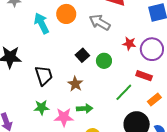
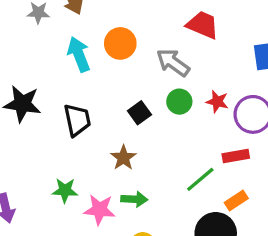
green circle: (104, 61) -> (179, 102), moved
black trapezoid: (44, 76) -> (77, 120), moved
red rectangle: (144, 76) -> (236, 156), turned -35
orange rectangle: (154, 100) -> (236, 201), moved

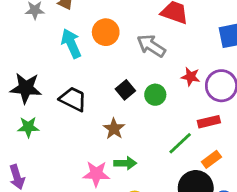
green circle: (179, 102) -> (155, 95), moved
black trapezoid: (77, 120) -> (73, 99), turned -48
green star: (65, 190) -> (28, 127), moved

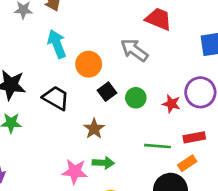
orange circle: (106, 32) -> (89, 64), moved
red star: (191, 77) -> (171, 104), moved
red rectangle: (209, 122) -> (194, 137), moved
green line: (180, 143) -> (158, 146), turned 45

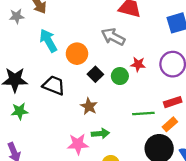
red star: (171, 104) -> (138, 64), moved

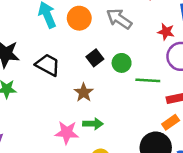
orange circle: (77, 54) -> (79, 18), moved
red star: (138, 64) -> (166, 32), moved
green line: (143, 114) -> (148, 80), moved

